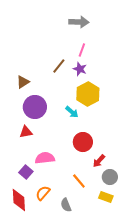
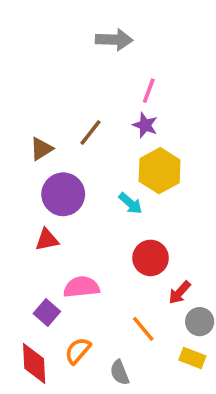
gray arrow: (79, 22) -> (114, 40), moved
brown line: (59, 66) -> (91, 132), moved

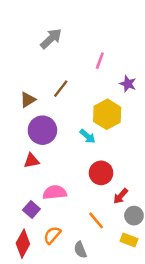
gray arrow: (114, 40) -> (51, 39), moved, turned -45
purple star: (145, 125) -> (128, 84), moved
red diamond: (34, 363) -> (23, 244), turned 32

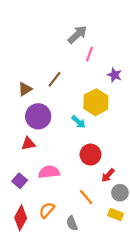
gray arrow: (51, 39) -> (77, 35), moved
purple square: (31, 209) -> (20, 181), moved

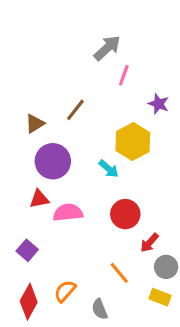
pink semicircle: (49, 172) -> (68, 213), moved

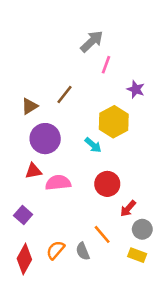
gray semicircle: (100, 309) -> (83, 251), moved

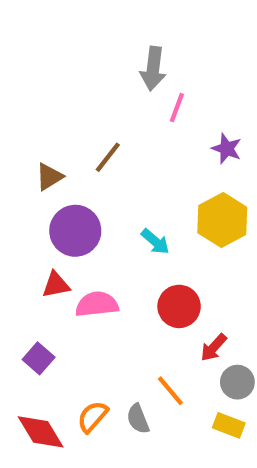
gray arrow: (92, 41) -> (153, 69), turned 140
yellow hexagon: (114, 122) -> (222, 220), moved
red diamond: (24, 259) -> (41, 432), turned -60

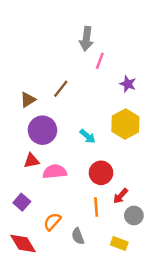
orange line: (170, 391) -> (96, 207), moved, turned 36
orange semicircle: (93, 417) -> (52, 222), moved
yellow rectangle: (229, 425) -> (119, 244), moved

